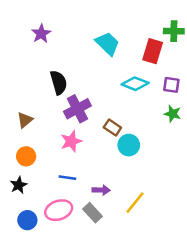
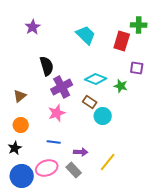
cyan diamond: (135, 84) -> (96, 79), moved
green star: (173, 114) -> (121, 86), moved
blue circle: (27, 220) -> (22, 176), size x1.5

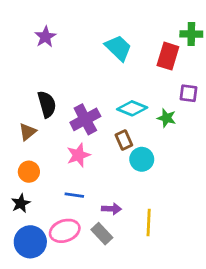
black semicircle: (47, 66) -> (47, 104), moved
brown rectangle: (90, 102) -> (124, 140), turned 32
yellow line: (108, 162) -> (149, 223), turned -36

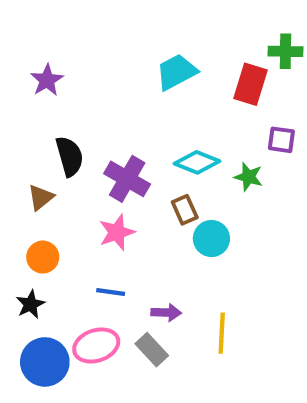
purple star: (45, 37) -> (47, 80), moved
cyan trapezoid: (118, 48) -> (176, 72), turned -72
purple cross: (85, 119) -> (127, 179), turned -32

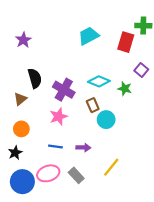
purple square: (281, 140) -> (141, 70), turned 32
purple arrow: (166, 313) -> (83, 148), moved
yellow line: (222, 333) -> (111, 167), turned 36

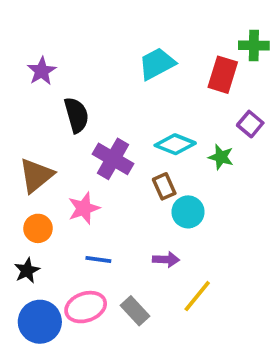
black semicircle: (35, 78) -> (76, 115), moved
brown triangle: (20, 99) -> (36, 175), size x1.5
pink star: (59, 117) -> (84, 208), moved
purple arrow: (83, 148) -> (166, 259), moved

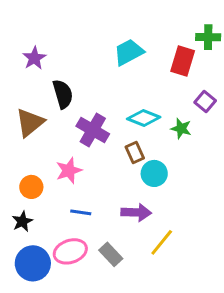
brown triangle: (36, 175) -> (30, 123), moved
purple arrow: (166, 259) -> (136, 212), size x1.4

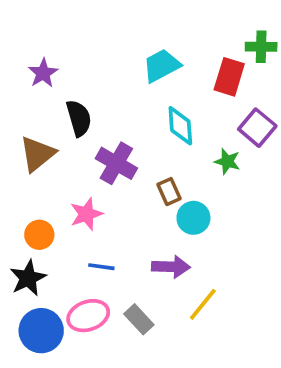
purple square: (205, 102) -> (257, 128), size x1.4
cyan diamond: (144, 118) -> (180, 126), moved, turned 64
black star: (22, 221) -> (28, 278), size x1.4

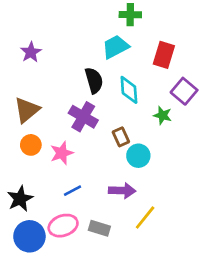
green cross: (261, 47) -> (130, 15), moved
black semicircle: (79, 118) -> (94, 80), moved
orange circle: (39, 235) -> (31, 145), moved
blue line: (101, 267) -> (72, 191), turned -36
gray rectangle: (139, 319) -> (99, 228), turned -30

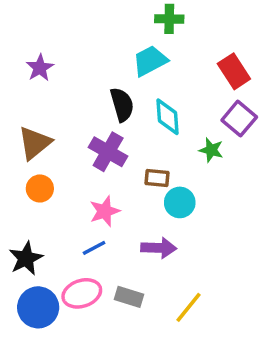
red rectangle: (164, 55) -> (234, 71), moved, turned -50
brown rectangle: (121, 137) -> (157, 178), turned -60
pink star: (62, 153) -> (105, 211), moved
yellow line: (145, 218) -> (188, 307), moved

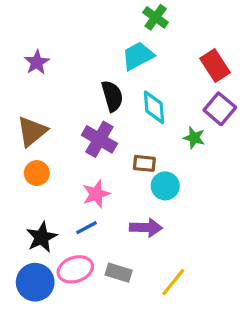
green cross: (169, 19) -> (156, 17), turned 35
black star: (26, 258) -> (42, 237), moved

